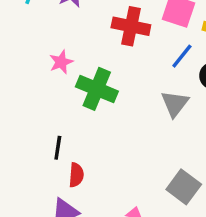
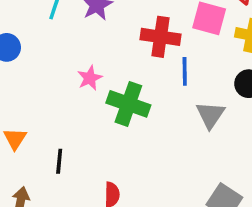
blue line: (182, 56) -> (185, 71), moved, turned -36
black line: (58, 148) -> (59, 161), moved

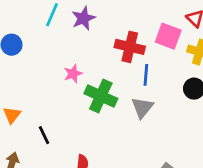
gray triangle: (210, 115) -> (142, 108), moved
black line: (59, 161) -> (44, 135), turned -36

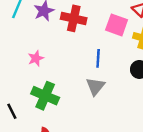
red cross: (130, 47) -> (74, 18), moved
green cross: (101, 96) -> (45, 96), moved

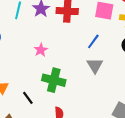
blue line: (98, 58) -> (93, 41), turned 42

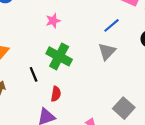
black line: (28, 98) -> (34, 74), moved

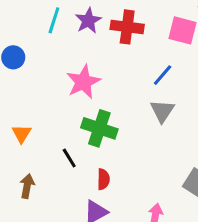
pink star: (53, 21) -> (83, 82), size x1.6

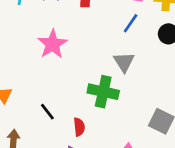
blue line: (163, 75) -> (131, 23), moved
green cross: (99, 128) -> (103, 92), moved

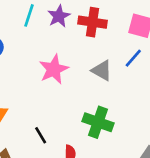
gray triangle: (124, 62) -> (102, 70), moved, turned -35

